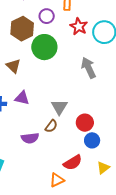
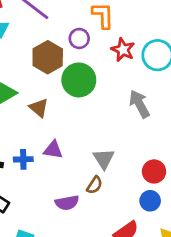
red circle: (85, 123) -> (154, 171), moved

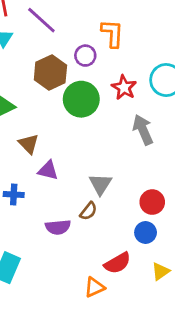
red star: (123, 50) -> (124, 87), moved
brown triangle: (39, 108) -> (29, 144), moved
blue cross: (23, 159) -> (14, 195), moved

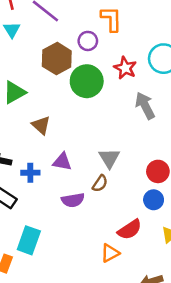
purple triangle: (48, 170) -> (62, 162), moved

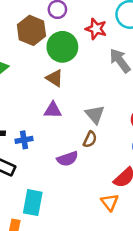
brown triangle: (41, 125) -> (55, 78), moved
purple triangle: (62, 162) -> (53, 110), moved
orange triangle: (110, 253) -> (110, 202), turned -30

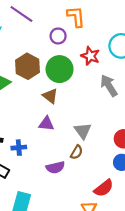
brown hexagon: (31, 30) -> (27, 66), moved

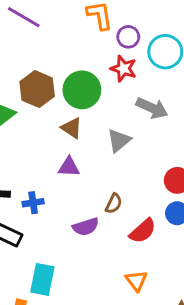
purple circle: (58, 36) -> (128, 37), moved
gray arrow: (109, 86) -> (152, 108), turned 150
gray triangle: (83, 131) -> (119, 140), moved, turned 30
red semicircle: (104, 188) -> (143, 231), moved

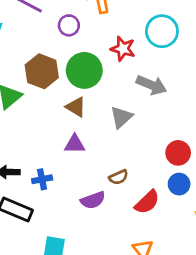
purple circle: (128, 37) -> (69, 25), moved
brown semicircle: (114, 204) -> (119, 177), turned 42

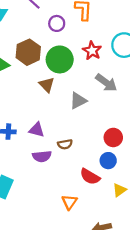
purple triangle: (75, 144) -> (37, 130), moved
red semicircle: (147, 202) -> (90, 177), moved, turned 60

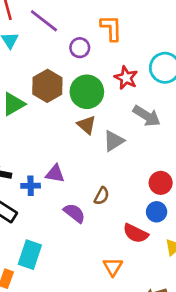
brown triangle: (47, 85) -> (87, 125), moved
purple triangle: (37, 130) -> (55, 174), moved
brown semicircle: (65, 144) -> (102, 196), turned -48
purple semicircle: (42, 156) -> (74, 213), turned -132

